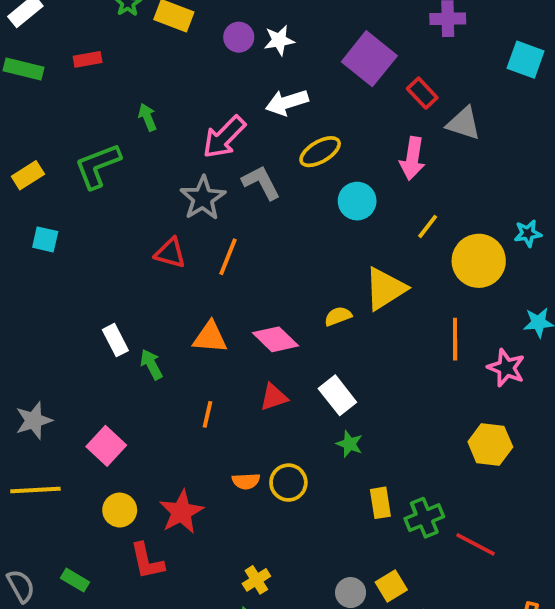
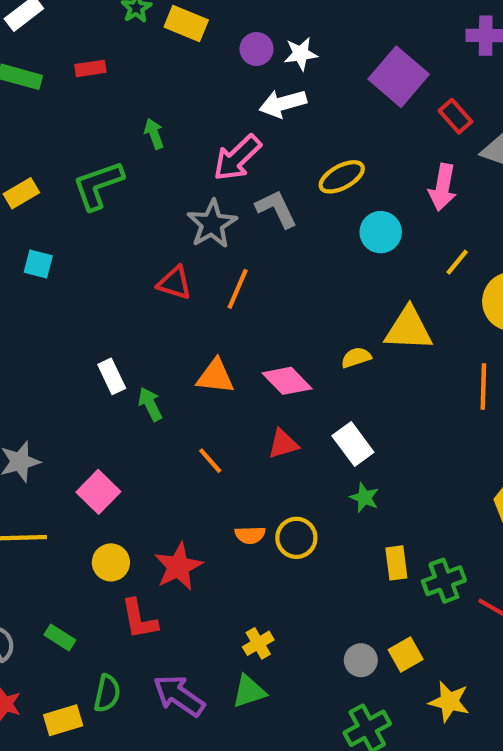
white arrow: (287, 102) -> (283, 103), moved
yellow triangle: (385, 289) -> (409, 329), turned 33
orange line: (208, 414) -> (210, 461), turned -56

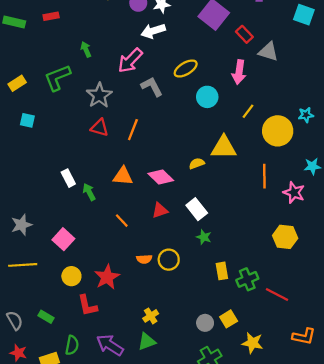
gray star: (212, 224) -> (99, 95), moved

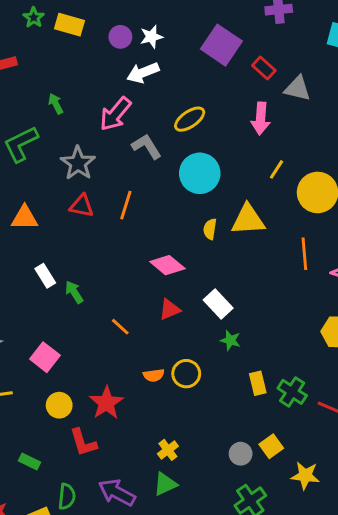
cyan circle: (207, 97) -> (200, 173), moved, size x1.4
yellow semicircle: (197, 163) -> (210, 229), moved, turned -56
orange triangle: (123, 176) -> (25, 218), moved
green cross: (247, 279) -> (292, 392), turned -30

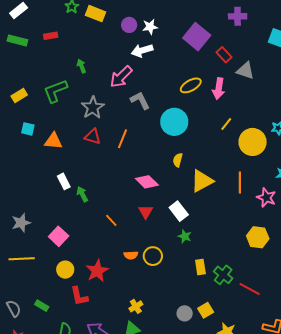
yellow ellipse: (190, 119) -> (191, 85), moved
yellow triangle: (248, 220) -> (202, 181), moved, turned -30
red triangle: (170, 309) -> (146, 212), turned -42

